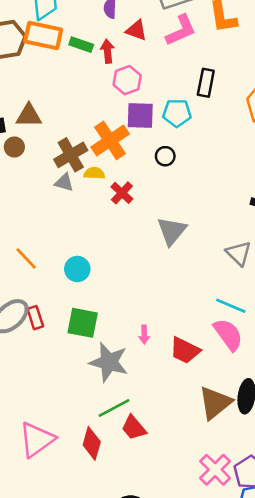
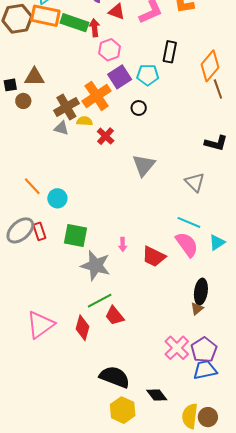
green rectangle: (81, 45) -> (74, 23), size x1.5
purple square: (140, 116) -> (120, 77), turned -35
cyan circle: (77, 269) -> (57, 198), moved
brown triangle: (215, 403) -> (197, 309), moved, size x0.5

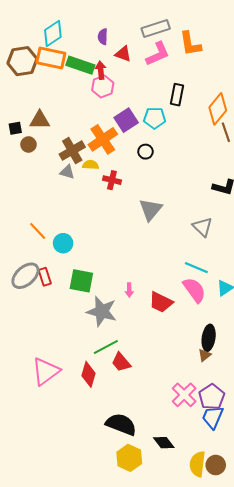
pink hexagon: (110, 50) -> (103, 86), moved
red cross: (106, 136) -> (112, 180), turned -30
blue trapezoid: (205, 370) -> (213, 417), turned -55

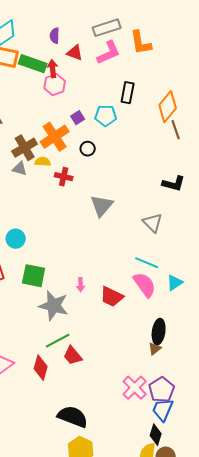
purple square: (126, 120) -> (78, 118), size x0.6
black circle: (146, 152) -> (88, 149), moved
black diamond: (164, 443) -> (156, 435), moved, turned 55

